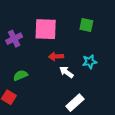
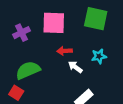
green square: (86, 25) -> (96, 19), size x1.6
green semicircle: (20, 75) -> (28, 70), size x1.6

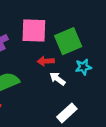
green square: (96, 19) -> (68, 41), moved, turned -35

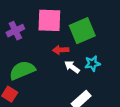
cyan star: (83, 67) -> (92, 64), moved

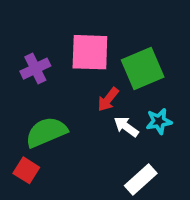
red arrow: (61, 50) -> (108, 99), turned -49

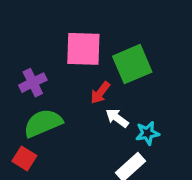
purple cross: (35, 69) -> (33, 83), moved
cyan star: (159, 121) -> (147, 133), moved

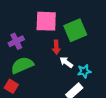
red arrow: (100, 93) -> (56, 47), turned -40

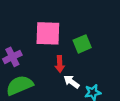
green square: (75, 30) -> (82, 44), size x0.7

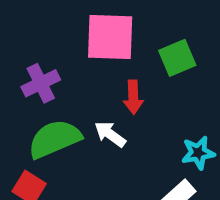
white arrow: (71, 82) -> (110, 134), moved

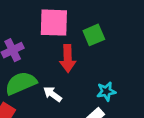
red arrow: (133, 97) -> (68, 58), size x1.4
white arrow: (110, 134) -> (53, 94), moved

